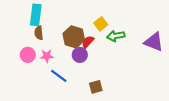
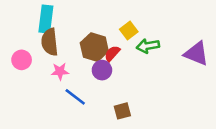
brown semicircle: (39, 33) -> (50, 42), size x1.5
pink circle: (28, 55) -> (22, 60), moved

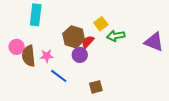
brown semicircle: (50, 42) -> (29, 56), moved

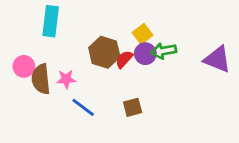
purple circle: (80, 55) -> (145, 54), moved
brown square: (96, 87) -> (133, 107), moved

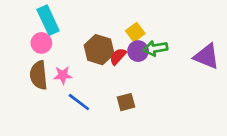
cyan rectangle: (51, 21) -> (48, 20), turned -32
pink circle: (24, 66) -> (41, 43), moved

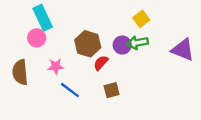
yellow square: (135, 32) -> (141, 19), moved
red semicircle: (118, 56) -> (101, 63), moved
brown semicircle: (39, 75) -> (20, 72), moved

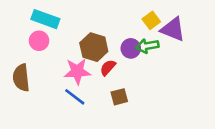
cyan rectangle: (43, 18) -> (45, 19), turned -45
purple triangle: (183, 50) -> (173, 29), moved
pink star: (56, 66) -> (77, 71), moved, size x1.5

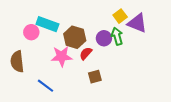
cyan rectangle: (45, 19) -> (47, 24), moved
green arrow: (147, 46) -> (117, 36), turned 84
blue line: (75, 97) -> (45, 86), moved

